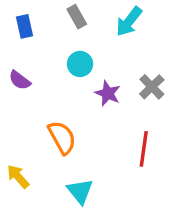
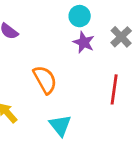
cyan circle: (80, 64) -> (80, 16), moved

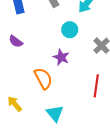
purple star: (84, 42) -> (61, 57), moved

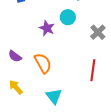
purple semicircle: (16, 41) -> (15, 56), moved
purple star: (61, 57) -> (47, 28), moved

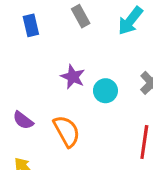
cyan circle: (68, 17) -> (105, 91), moved

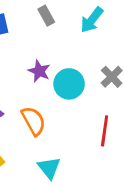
cyan circle: (105, 91) -> (69, 84), size x1.4

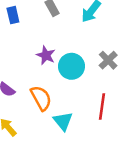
cyan triangle: (49, 168) -> (63, 121), moved

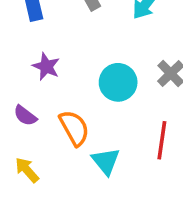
purple star: (46, 55) -> (46, 67), moved

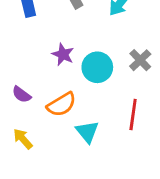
purple star: (46, 67) -> (63, 54), moved
orange semicircle: (74, 128) -> (62, 104), turned 88

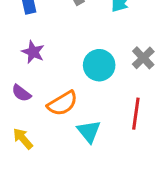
purple star: (63, 54) -> (33, 52), moved

